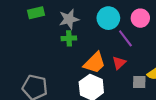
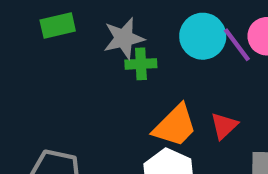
green cross: (69, 38) -> (141, 64), moved
purple line: (125, 38) -> (237, 45), moved

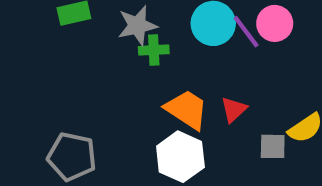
orange trapezoid: (175, 126) -> (187, 110), turned -102

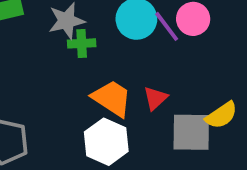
gray square: (273, 146) -> (191, 132), size x1.6

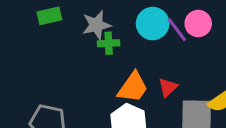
orange trapezoid: (112, 98) -> (133, 87), turned 92

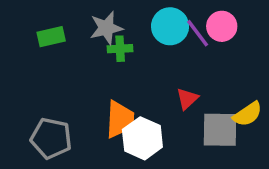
green rectangle: (49, 16) -> (51, 37), moved
orange trapezoid: (133, 87) -> (120, 119), moved, turned -32

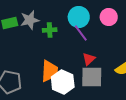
gray star: (106, 28) -> (30, 20), moved
purple line: (198, 33) -> (81, 33), moved
gray square: (220, 130) -> (92, 77), moved

